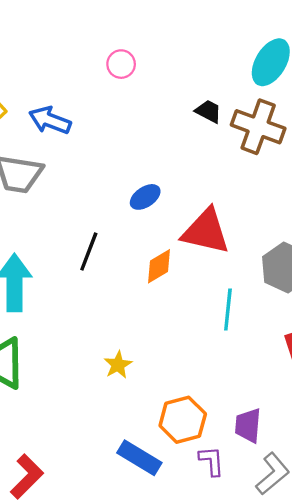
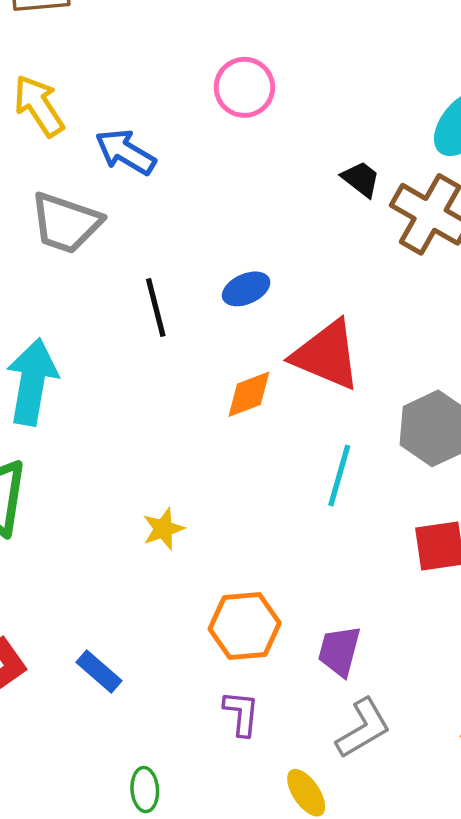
pink circle: (121, 64) -> (244, 87), size x1.4
black line: (89, 252) -> (156, 308), moved, turned -45
blue rectangle: (139, 458) -> (99, 671), moved, size x0.7
purple L-shape: (212, 461) -> (241, 713), moved

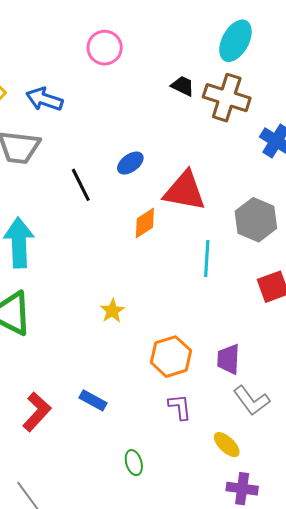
gray L-shape: (363, 728) -> (251, 401), turned 96

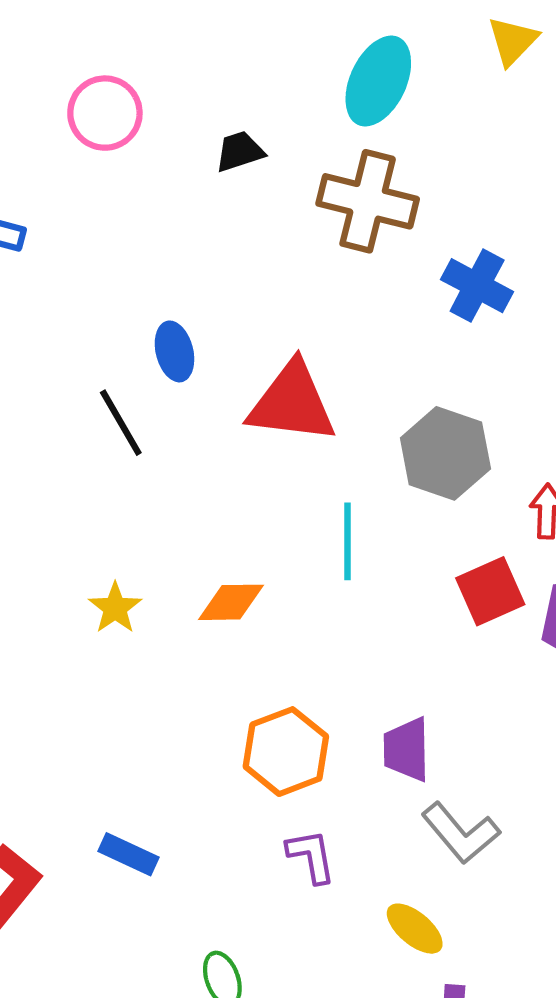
black trapezoid: (183, 86) -> (240, 151), moved, turned -40
blue ellipse: (130, 163) -> (174, 351), turned -64
black line: (81, 185) -> (121, 423), moved
orange diamond: (145, 223) -> (231, 602), moved, turned 36
yellow star: (112, 311) -> (115, 608), moved

